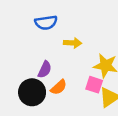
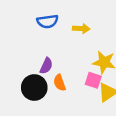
yellow arrow: (73, 43) -> (81, 29), moved
orange semicircle: (59, 87) -> (60, 83), turned 112

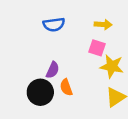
yellow arrow: (81, 29) -> (103, 24), moved
pink square: (93, 80) -> (97, 48), moved

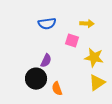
pink square: (97, 48) -> (72, 41), moved
orange semicircle: (66, 87) -> (57, 89), moved

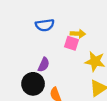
yellow arrow: (87, 24) -> (78, 34), moved

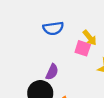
yellow arrow: (78, 34) -> (90, 38), turned 48

